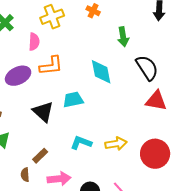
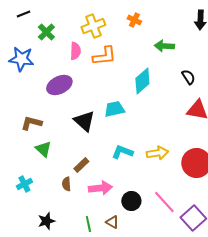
green arrow: (123, 37) -> (164, 46), turned 102
orange L-shape: (51, 66) -> (104, 56), moved
black semicircle: (147, 68) -> (188, 77), size x0.6
cyan diamond: (101, 72) -> (142, 81), turned 60

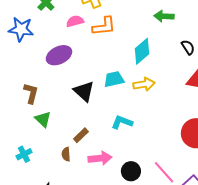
pink semicircle: (75, 51) -> (75, 21), turned -108
brown L-shape: (31, 123) -> (31, 93), turned 90
yellow arrow: (157, 153) -> (144, 84), moved

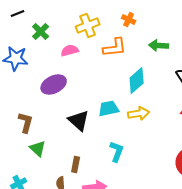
orange L-shape: (104, 26) -> (115, 48), moved
cyan L-shape: (122, 122) -> (117, 152), turned 90
brown rectangle: (81, 135) -> (76, 164), turned -35

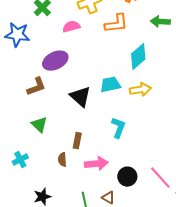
brown L-shape: (26, 122) -> (36, 87), moved, turned 55

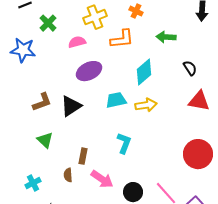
purple ellipse: (55, 61) -> (89, 71), moved
black triangle: (80, 97) -> (71, 106), moved, turned 45
cyan cross: (20, 160) -> (33, 183), moved
pink arrow: (96, 164) -> (102, 179), turned 40

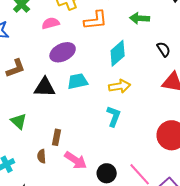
cyan trapezoid: (116, 100) -> (78, 81), moved
brown L-shape: (42, 102) -> (16, 68), moved
black triangle: (71, 106) -> (45, 87), turned 35
cyan L-shape: (124, 143) -> (114, 116), moved

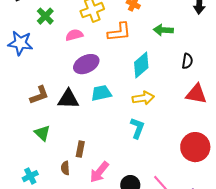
black semicircle: (164, 49) -> (187, 61), turned 42
brown L-shape: (16, 68) -> (39, 95), moved
pink arrow: (76, 160) -> (99, 172), turned 95

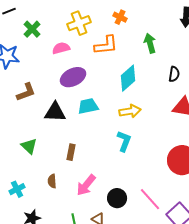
green arrow: (163, 30) -> (150, 43), turned 72
brown L-shape: (39, 95) -> (26, 92), moved
brown rectangle: (80, 149) -> (71, 152), moved

